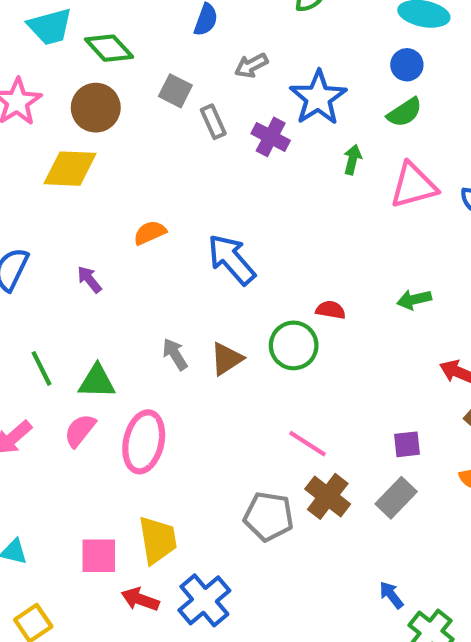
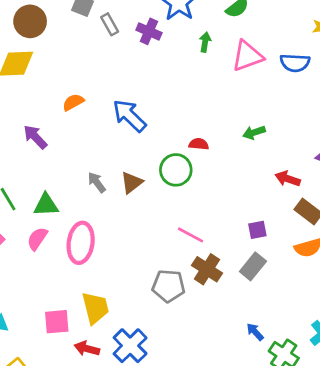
purple arrow: (89, 279) -> (35, 137), size x1.4

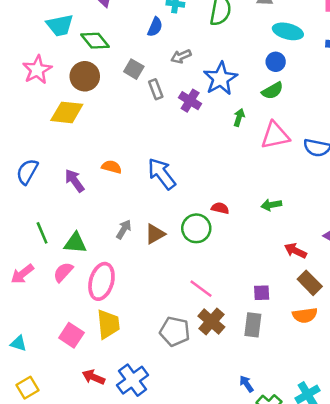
orange semicircle: (73, 102) -> (112, 167), moved, turned 36
gray arrow: (97, 182) -> (124, 229), turned 60
gray rectangle: (253, 266) -> (253, 325), turned -40
yellow trapezoid: (95, 308) -> (108, 324), moved
pink square: (57, 322) -> (71, 335), moved, turned 30

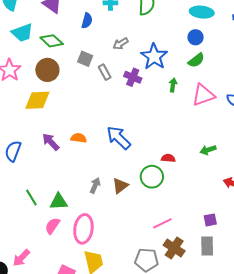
blue semicircle: (155, 27) -> (87, 21), moved
purple arrow: (75, 181) -> (51, 142), moved
pink arrow: (22, 274) -> (21, 258), moved
pink line: (201, 289) -> (162, 223), turned -54

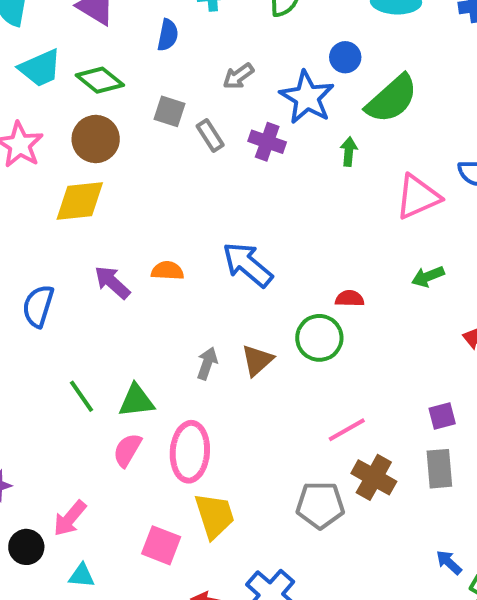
blue circle: (196, 37) -> (345, 57), moved
green semicircle: (196, 60) -> (392, 99), size x1.6
pink triangle: (203, 95) -> (418, 197), moved

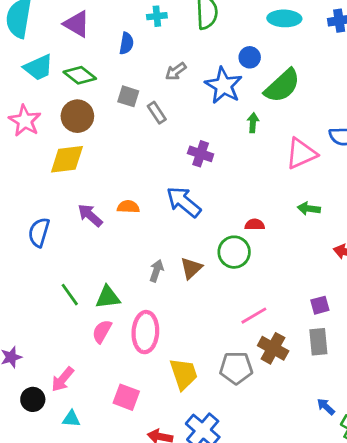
purple cross: (267, 142) -> (201, 154), moved
green arrow: (428, 276) -> (309, 209), turned 30
yellow trapezoid: (215, 516) -> (184, 374), moved

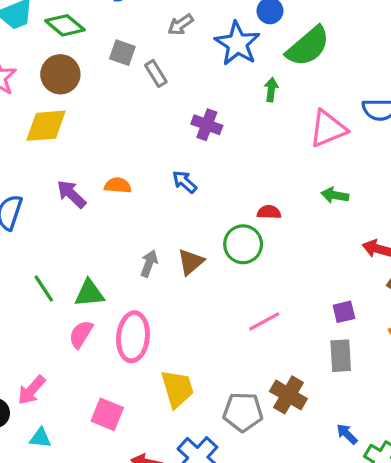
blue arrow: (184, 202) -> (185, 182), size x0.6
brown cross: (273, 348) -> (288, 395), moved
gray pentagon: (236, 368) -> (243, 412), moved

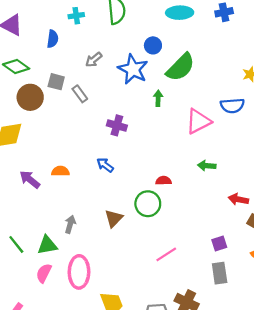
brown circle: (60, 74) -> (30, 97), moved
gray arrow: (149, 263) -> (70, 224), moved

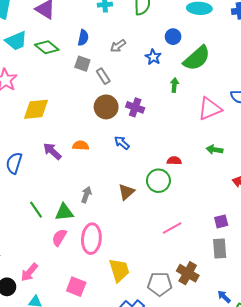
blue semicircle: (53, 39) -> (83, 38), moved
blue star: (133, 69) -> (153, 57), size x0.6
brown circle: (30, 97) -> (106, 107), moved

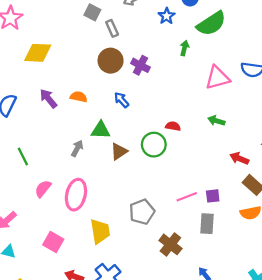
green triangle: (64, 212) -> (101, 130), moved
pink line: (172, 228) -> (187, 197), moved
gray pentagon: (160, 284) -> (142, 212), moved, turned -30

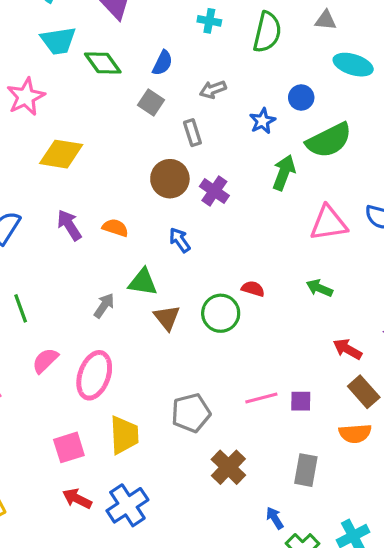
gray rectangle: (112, 28) -> (192, 133), moved
green arrow: (184, 48) -> (284, 173), size x1.5
brown triangle: (119, 151) -> (167, 318), turned -42
gray rectangle: (207, 224) -> (306, 470), moved
pink square: (53, 242) -> (69, 447), moved, turned 36

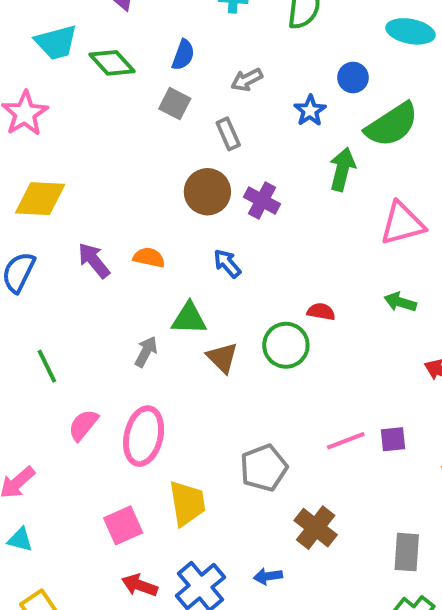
yellow diamond: (61, 154) -> (40, 199), moved
gray rectangle: (306, 470) -> (407, 552), moved
blue arrow: (275, 518) -> (268, 576), moved, turned -60

